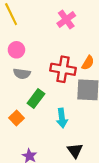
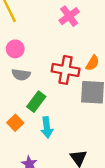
cyan arrow: (62, 118) -> (47, 127), moved

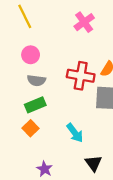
green rectangle: (36, 102) -> (35, 105), moved, turned 30
cyan arrow: (47, 127) -> (75, 133), moved, turned -30

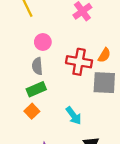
pink circle: (31, 55) -> (43, 42), moved
gray semicircle: (36, 80) -> (37, 66), turned 77

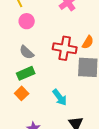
pink circle: (43, 42) -> (27, 21), moved
gray semicircle: (37, 66) -> (27, 52), turned -42

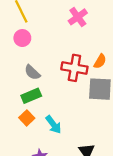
pink circle: (27, 21) -> (22, 38), moved
cyan arrow: (60, 97) -> (53, 125), moved

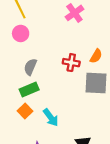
red cross: (74, 68) -> (71, 63), size x0.7
gray semicircle: (32, 72) -> (30, 67), turned 70

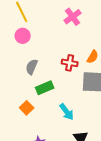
green rectangle: (29, 89) -> (45, 88), moved
cyan arrow: (51, 117) -> (67, 112), moved

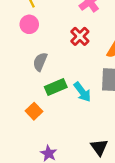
red cross: (70, 63) -> (80, 36), moved, turned 35
cyan arrow: (67, 112) -> (82, 92), moved

